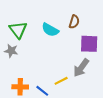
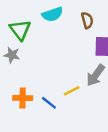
brown semicircle: (74, 22) -> (87, 20), turned -32
cyan semicircle: (50, 30) -> (52, 14), moved, turned -48

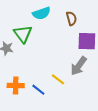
green triangle: (20, 30) -> (23, 34), moved
yellow line: (72, 91) -> (58, 79), turned 64

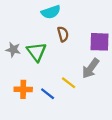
brown semicircle: (71, 18) -> (63, 34), moved
green triangle: (23, 34) -> (36, 52), moved

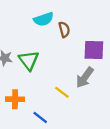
brown semicircle: (63, 34) -> (64, 29), moved
blue line: (48, 94) -> (40, 117), moved

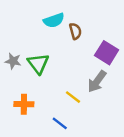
purple square: (94, 50) -> (107, 53), turned 30
blue line: (40, 117) -> (60, 123), moved

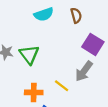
brown semicircle: (75, 31) -> (76, 15), moved
orange cross: (24, 104) -> (34, 92), moved

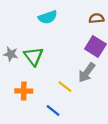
brown semicircle: (76, 15) -> (96, 18), moved, turned -80
orange cross: (34, 92) -> (24, 91), moved

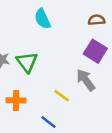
cyan semicircle: (48, 17) -> (42, 19), turned 84
gray arrow: (87, 73) -> (86, 80), turned 108

